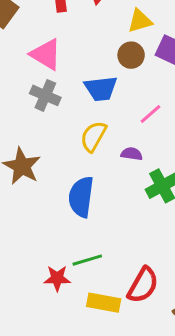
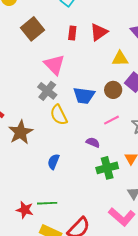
brown circle: (131, 55) -> (113, 90), moved
yellow semicircle: (93, 136) -> (59, 115), moved, turned -70
blue semicircle: (81, 197) -> (53, 162), size x0.6

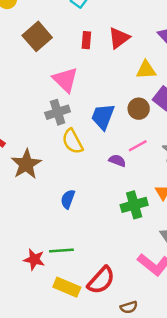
gray cross: (47, 91) -> (58, 112), turned 36
blue trapezoid: (84, 96) -> (103, 117), turned 105
purple semicircle: (93, 142) -> (117, 161), moved

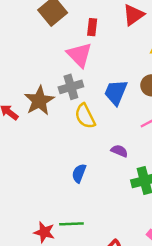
red rectangle: (86, 40) -> (92, 27), moved
purple semicircle: (117, 161) -> (119, 151), moved
brown star: (26, 164) -> (39, 101), moved

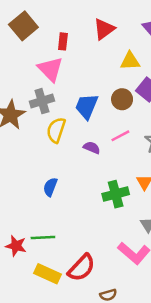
yellow semicircle: (85, 116) -> (56, 130), turned 45
purple semicircle: (119, 151) -> (92, 148), moved

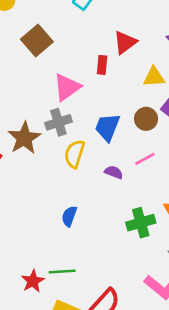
red rectangle: (63, 41) -> (102, 65), moved
pink triangle: (50, 69) -> (67, 87), turned 40
red star: (16, 246) -> (33, 281), turned 30

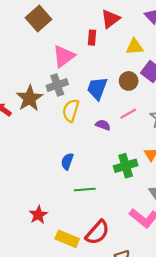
green line: (62, 271) -> (85, 190), moved

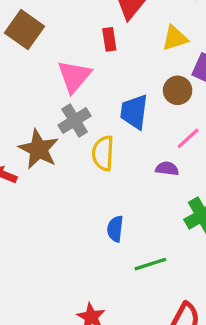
purple semicircle: (103, 125) -> (167, 169), moved

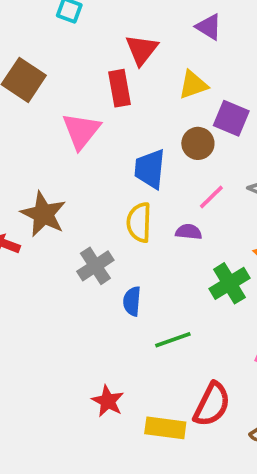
red rectangle: (109, 39) -> (119, 88), size x1.4
gray cross: (75, 120) -> (95, 266), moved
yellow semicircle: (103, 153) -> (139, 222), moved

